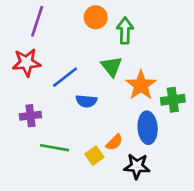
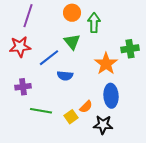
green triangle: (112, 67) -> (72, 42), moved
green cross: (173, 100) -> (130, 49), moved

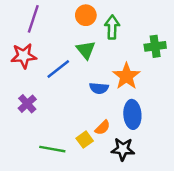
green cross: (130, 49) -> (155, 46), moved
blue semicircle: (65, 76) -> (99, 88), moved
purple cross: (23, 87) -> (27, 104), turned -35
green line: (41, 111) -> (52, 149), moved

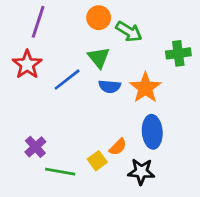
green arrow: (112, 27) -> (129, 31), turned 120
red star: (24, 56) -> (27, 64), turned -30
blue semicircle: (99, 88) -> (110, 86), moved
purple cross: (27, 104) -> (35, 147), moved

